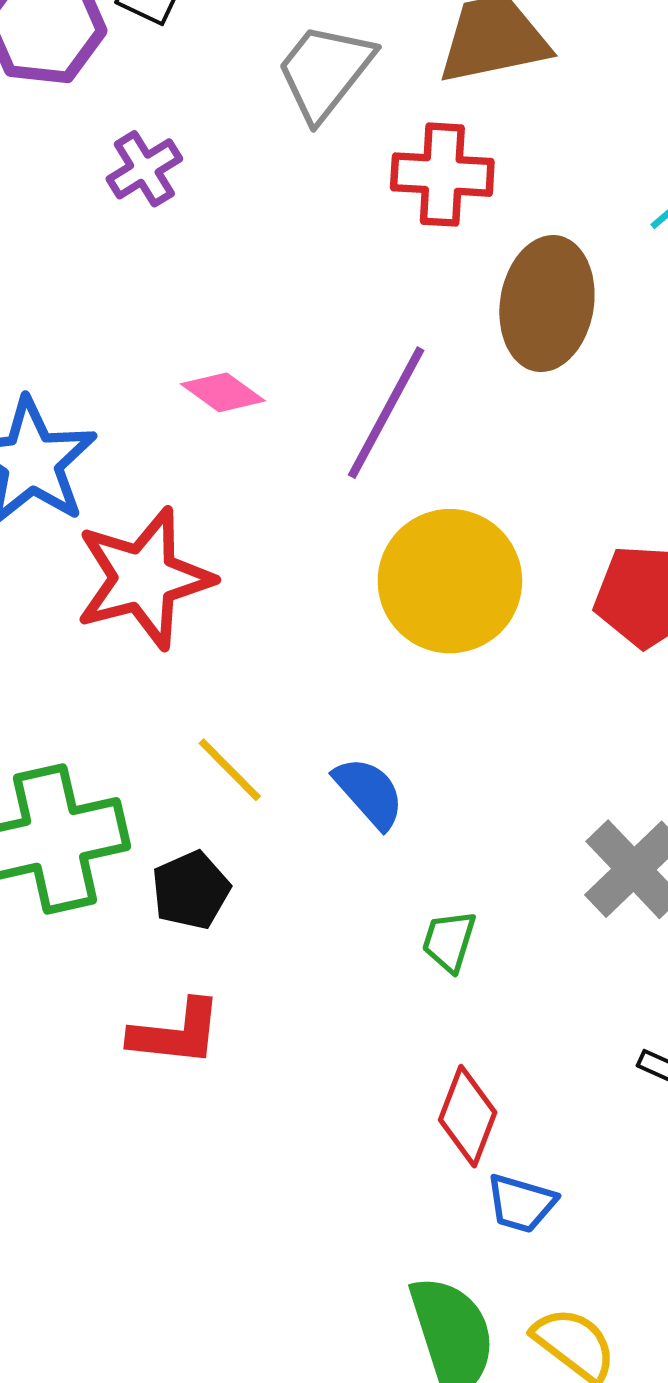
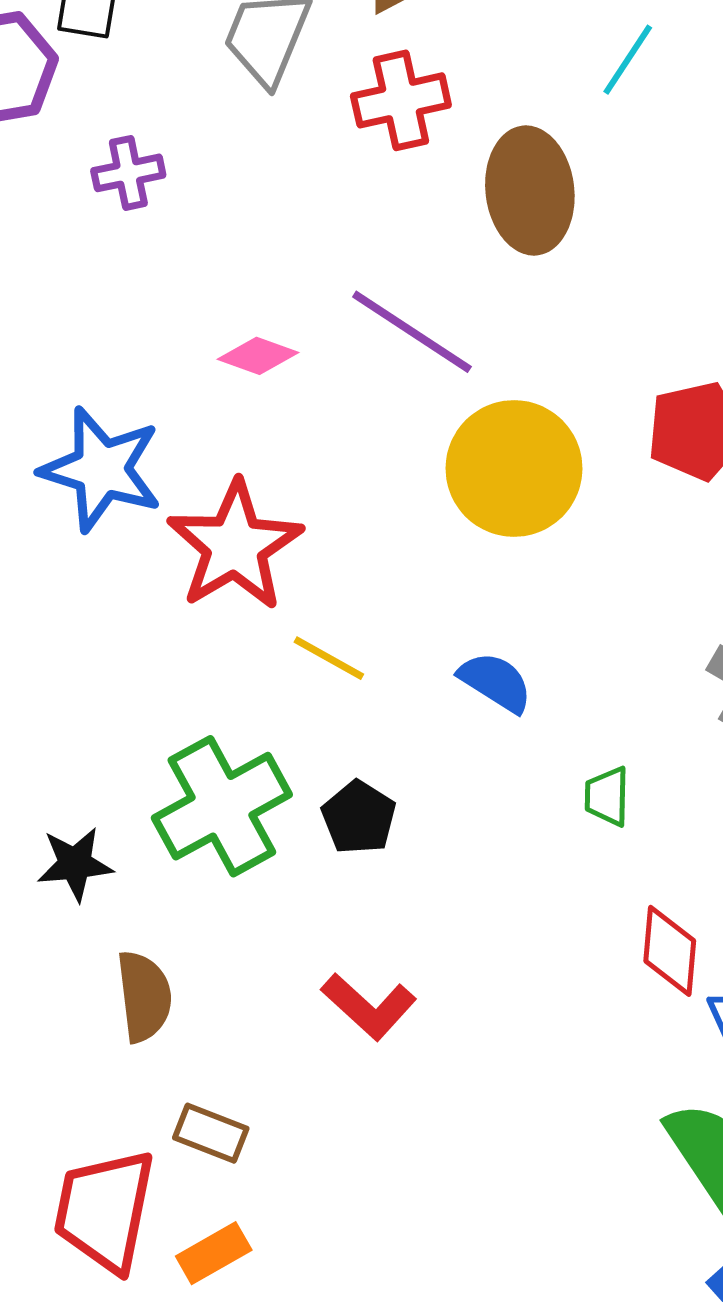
purple cross: (144, 169) -> (128, 173), turned 36
purple line: (386, 413) -> (412, 332), turned -69
yellow line: (230, 770) -> (329, 658), moved
red L-shape: (176, 1033) -> (369, 1006), moved, turned 52

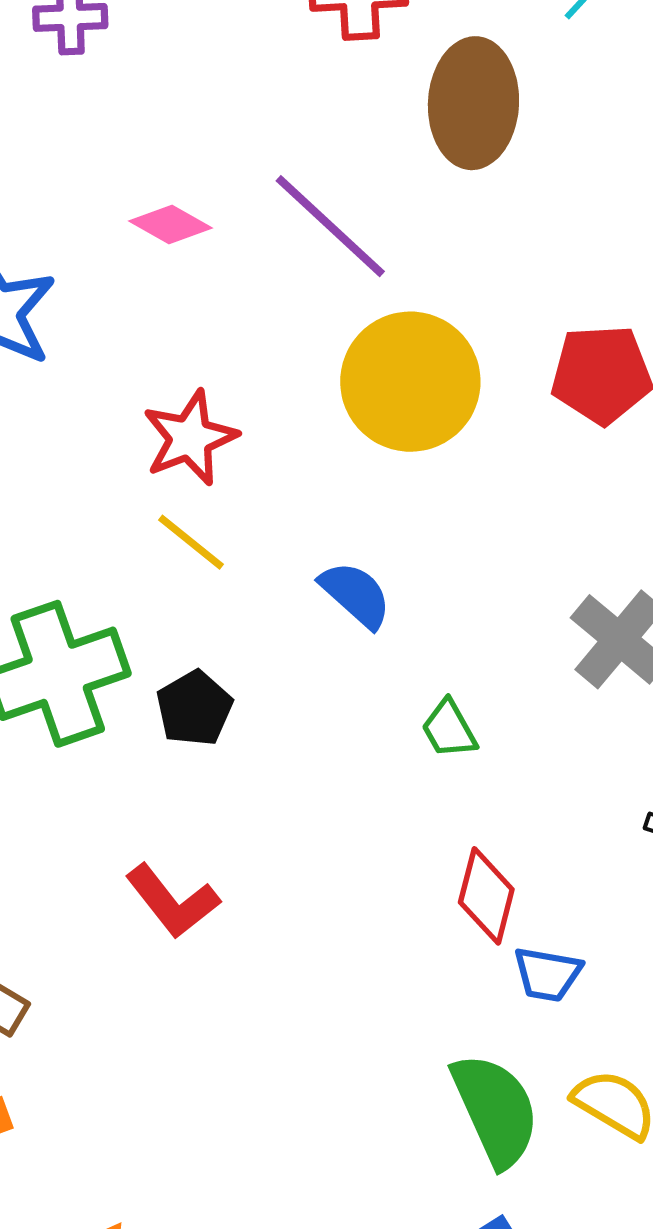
red star: (235, 546) -> (190, 438), moved, size x0.7
green trapezoid: (607, 796) -> (449, 729), turned -40

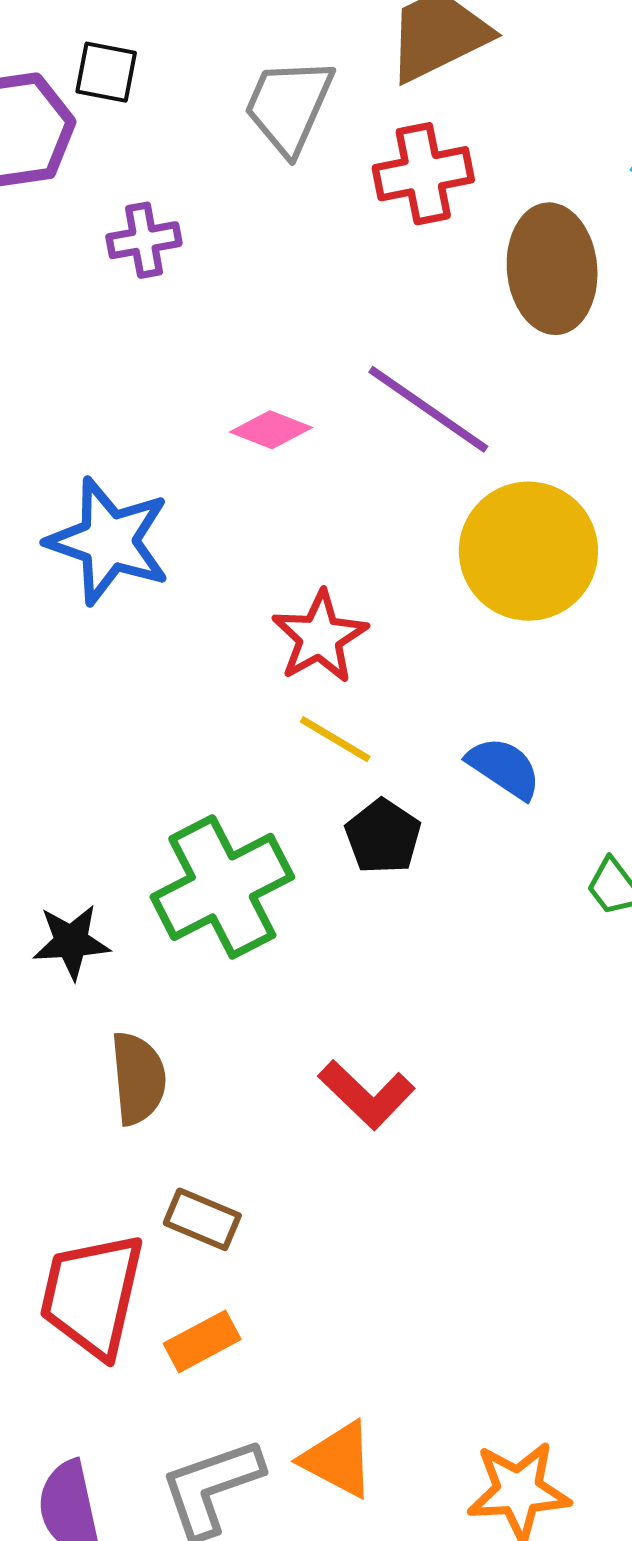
black pentagon: (194, 708) -> (383, 836), moved

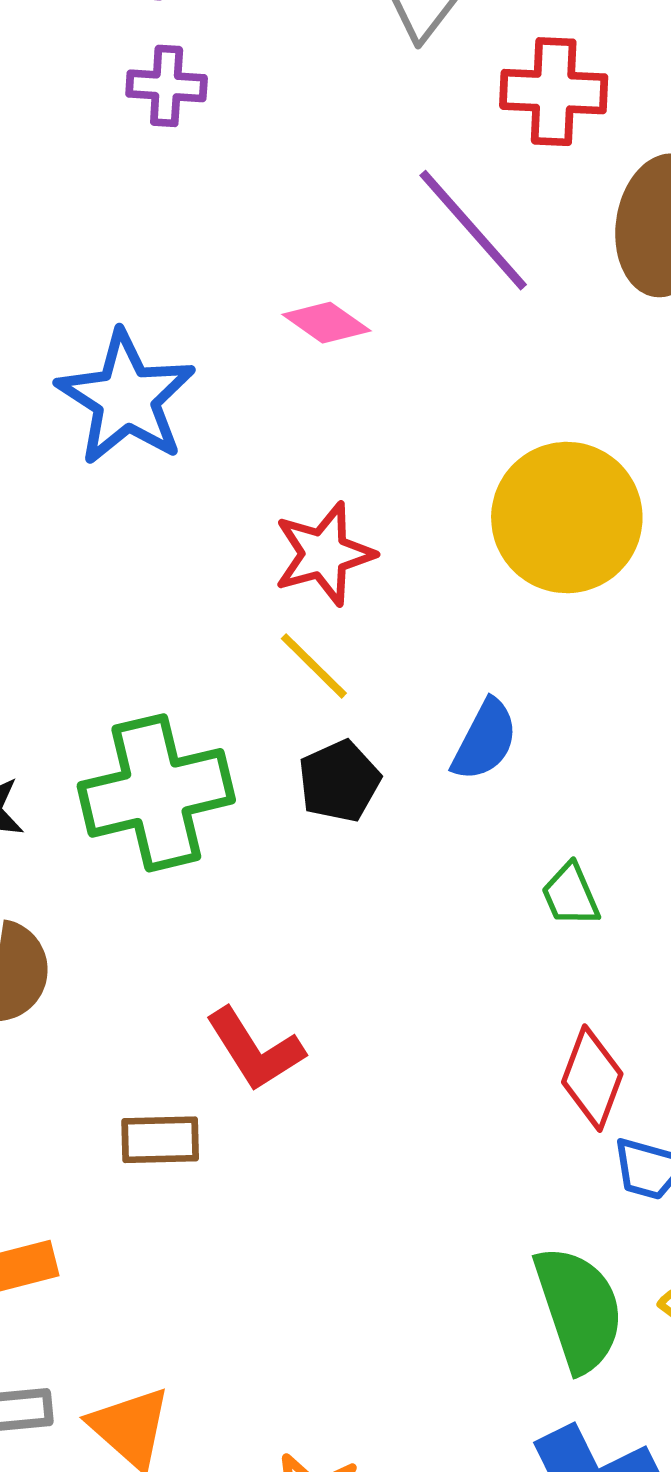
purple cross: (144, 240) -> (167, 86), moved
purple line: (428, 409) -> (473, 230), moved
blue semicircle: (504, 768) -> (485, 740), turned 70
brown rectangle: (202, 1219) -> (160, 1140), moved, turned -38

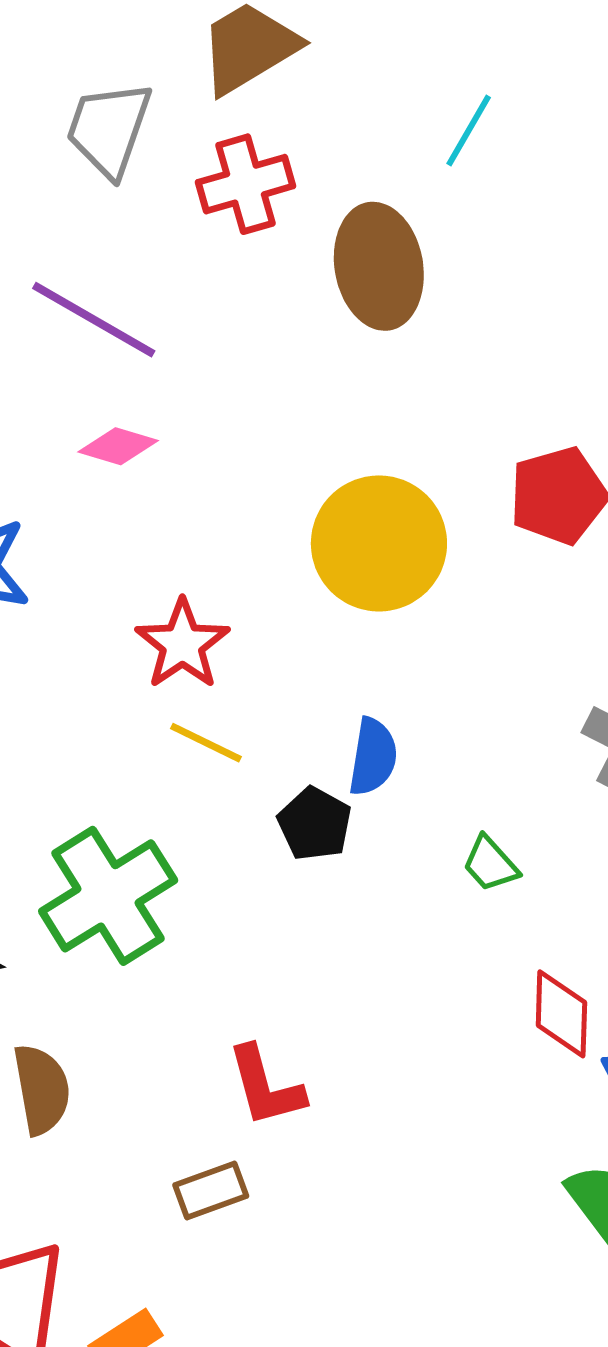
purple line: (473, 230) -> (94, 320), moved
black pentagon: (339, 781) -> (315, 824), moved
red L-shape: (255, 1049) -> (266, 1086), turned 36

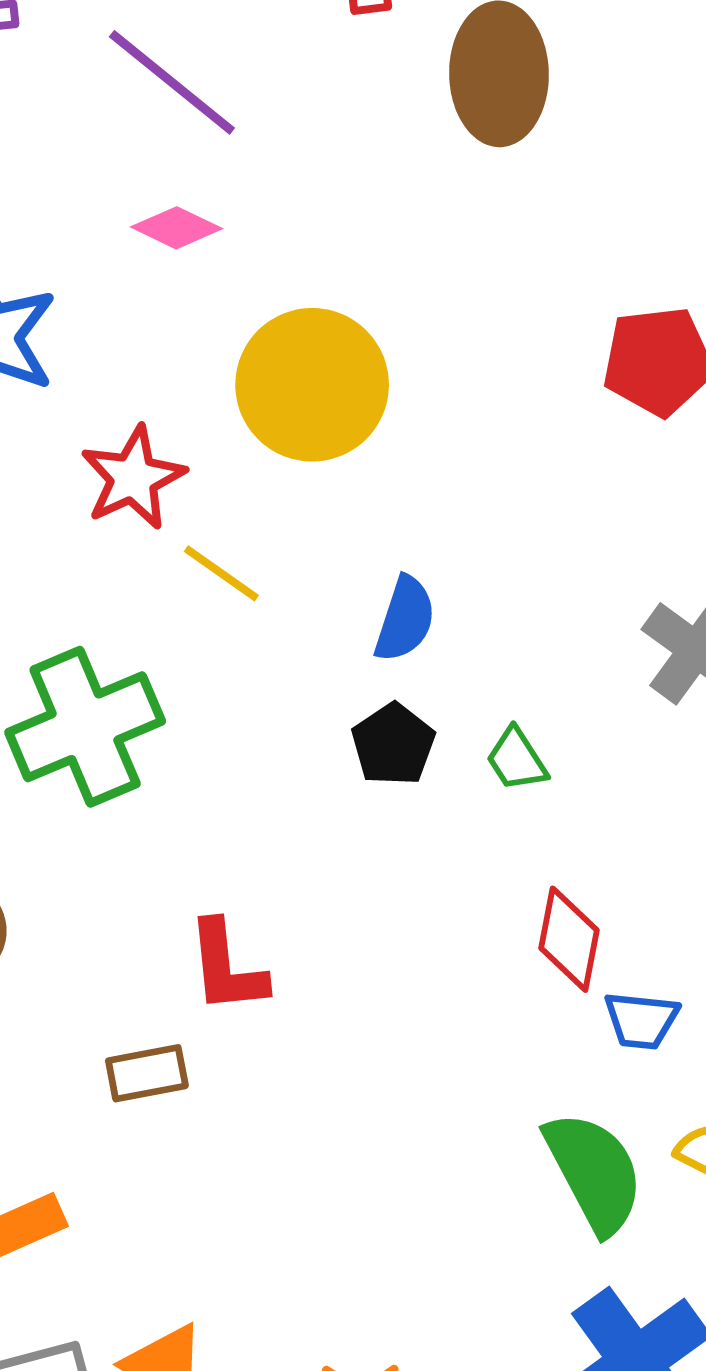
yellow circle: (379, 543) -> (312, 385), moved
red star: (182, 644) -> (133, 478), moved
black pentagon: (315, 824) -> (393, 744), moved

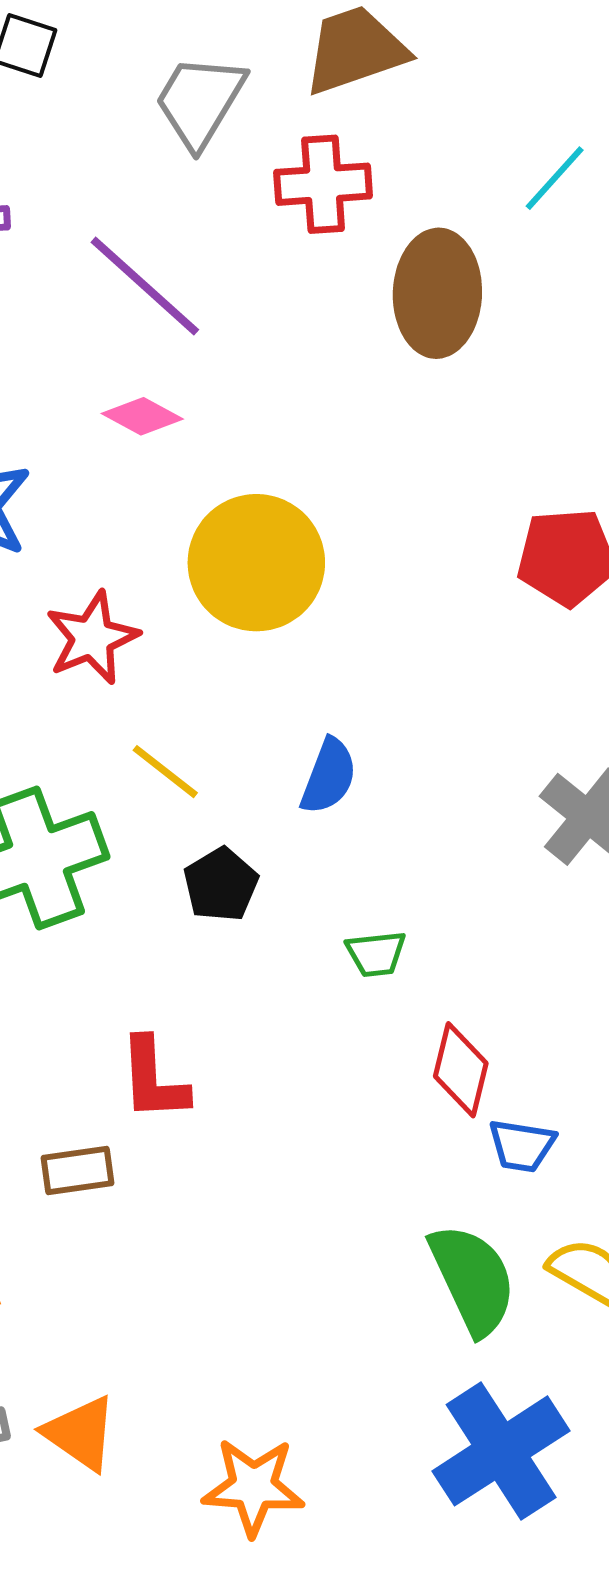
yellow line: (221, 573) -> (165, 772), moved
black pentagon: (393, 744) -> (221, 885), moved
green trapezoid: (517, 759) -> (376, 954), moved, turned -66

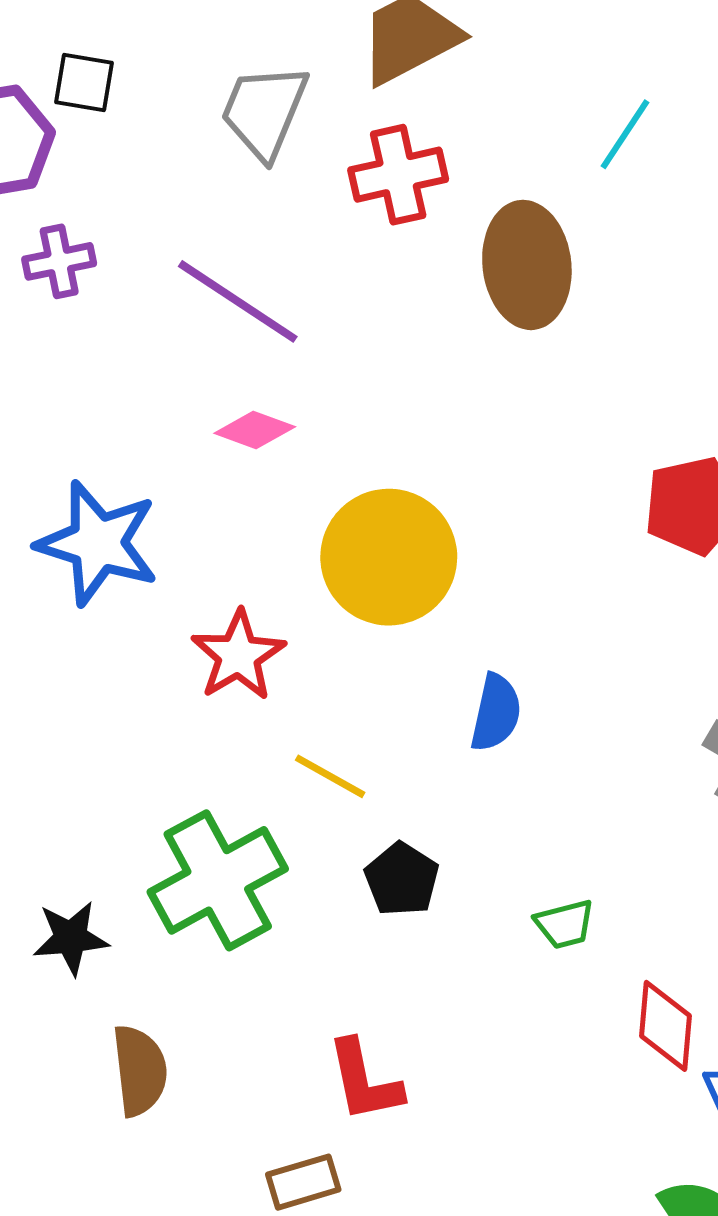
blue semicircle: (329, 776) -> (496, 713), moved

